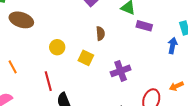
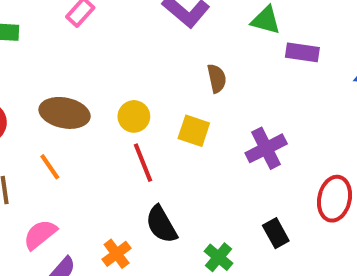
brown ellipse: (21, 20) -> (65, 113), moved
red line: (48, 81) -> (143, 163), moved

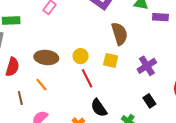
brown semicircle: (217, 78) -> (120, 34), size x1.6
black rectangle: (276, 233) -> (149, 101), moved

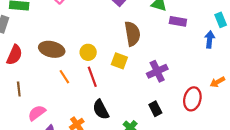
orange line: (41, 85) -> (64, 77), moved

